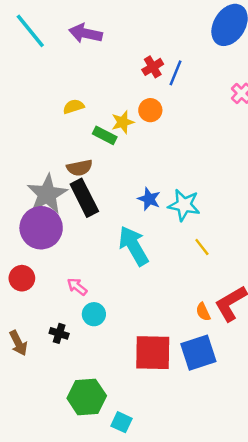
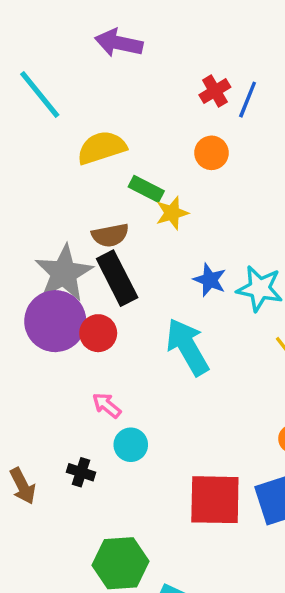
cyan line: (30, 31) -> (40, 94), moved
yellow semicircle: (73, 107) -> (102, 148), size x1.6
yellow star: (123, 122) -> (172, 213), moved
red circle: (22, 278) -> (98, 333), moved

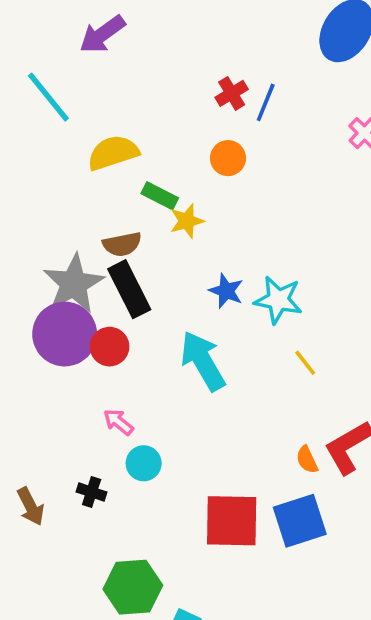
purple arrow: (119, 43) -> (102, 34), moved, turned -48

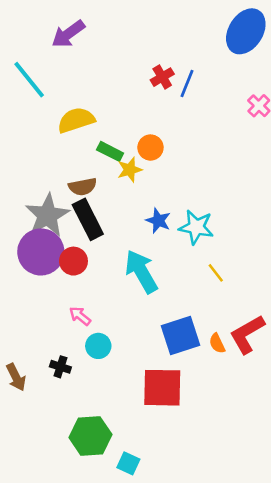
orange circle: (228, 158) -> (150, 148), moved
blue square: (300, 521) -> (181, 335), moved

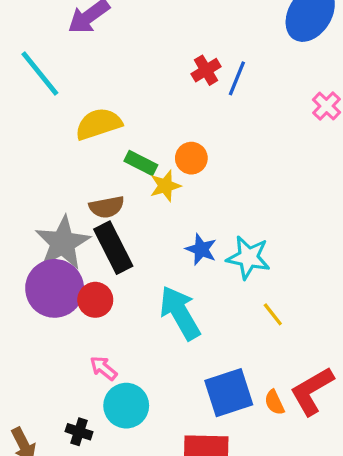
cyan circle: (98, 346) -> (126, 406), size x1.4

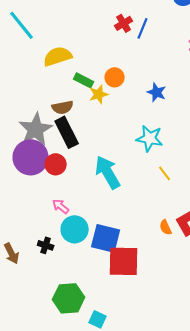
blue star: (201, 249) -> (157, 92), moved
blue square: (229, 393) -> (106, 238), moved, turned 32

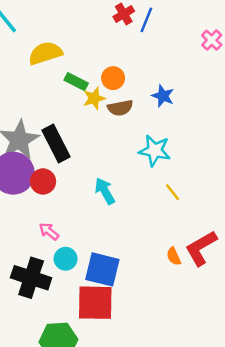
brown semicircle: (63, 107) -> (120, 108), moved
cyan arrow: (108, 172) -> (105, 191), size x0.7
cyan circle: (75, 229) -> (66, 259), size x0.7
black cross: (46, 245) -> (31, 278), size x2.0
red square: (124, 261) -> (95, 303), moved

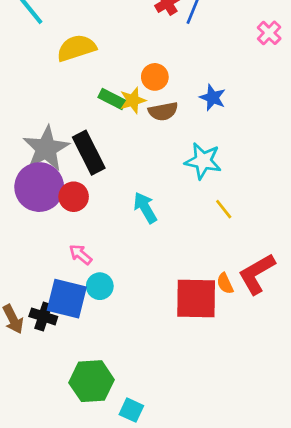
green rectangle: (76, 82) -> (112, 99), moved
blue square: (102, 269) -> (67, 299), moved
black cross: (31, 278) -> (43, 316), moved, size x0.6
red square: (95, 303) -> (196, 299), moved

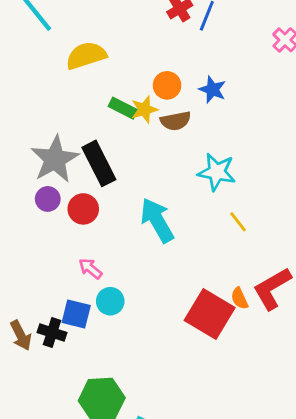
blue star: (213, 98) -> (212, 90), moved
purple circle: (39, 187) -> (48, 199), size x0.5
cyan arrow: (145, 208) -> (157, 220), size x1.4
blue square: (67, 299) -> (76, 314), size x0.7
red square: (196, 299) -> (210, 314), turned 30

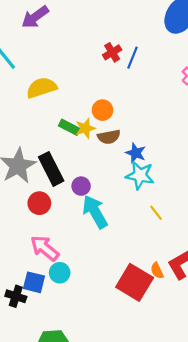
blue star: (212, 90) -> (136, 153), moved
purple circle: (48, 199) -> (81, 186), moved
pink arrow: (90, 269) -> (45, 248), size x1.6

